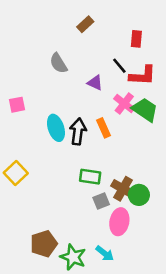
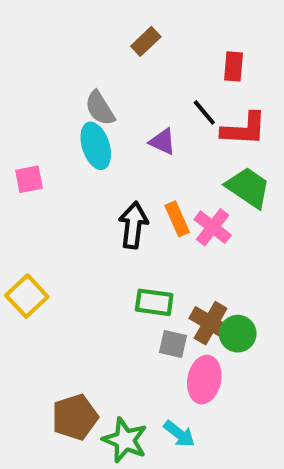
pink cross: (124, 103) -> (213, 227), moved
cyan ellipse: (56, 128) -> (96, 146), moved
gray square: (101, 201) -> (173, 344), turned 35

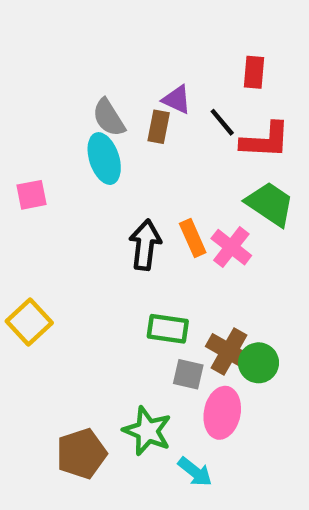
brown rectangle: (146, 41) -> (159, 127), moved, turned -36
purple triangle: (163, 142) -> (177, 100), moved
green star: (125, 440) -> (147, 431), moved

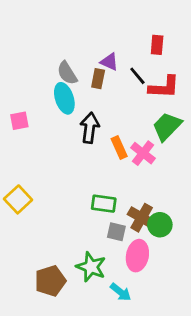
green trapezoid: (270, 204) -> (167, 126), turned -80
black arrow: (145, 245) -> (90, 128), moved

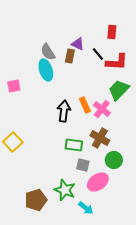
black arrow: (90, 128) -> (64, 111), moved
brown cross: (142, 218) -> (100, 138), moved
pink ellipse: (137, 256) -> (98, 182), turned 45

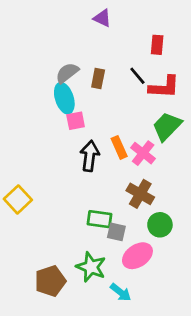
purple triangle: (78, 44) -> (102, 18), moved
gray semicircle: (48, 52) -> (67, 73), turned 84
pink square: (14, 86) -> (76, 121), moved
green rectangle: (74, 145) -> (99, 219), moved

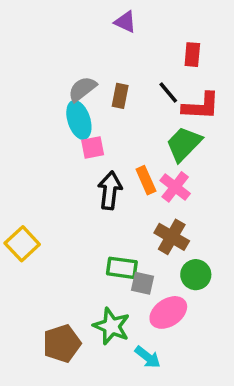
green trapezoid: (167, 126) -> (184, 144), moved

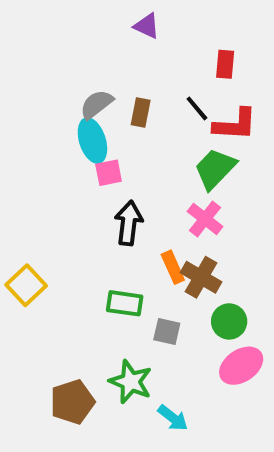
orange rectangle: (146, 180) -> (173, 267), moved
green rectangle: (122, 268) -> (125, 303), moved
pink ellipse: (168, 312) -> (241, 366), moved

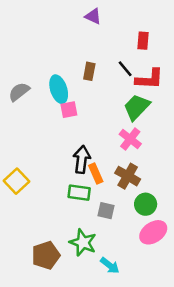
gray semicircle: (96, 104) -> (19, 92), moved
black arrow: (129, 223) -> (82, 159), moved
orange rectangle: (173, 267) -> (96, 174), moved

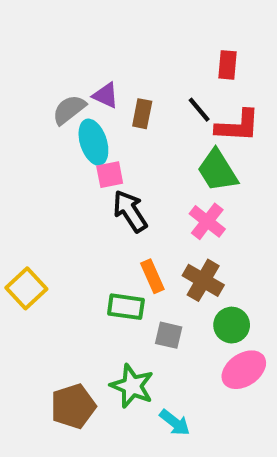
purple triangle: (93, 16) -> (106, 95), moved
gray semicircle: (19, 92) -> (69, 110), moved
green trapezoid: (137, 107) -> (217, 171), turned -76
black arrow: (82, 159) -> (130, 211), moved, turned -40

